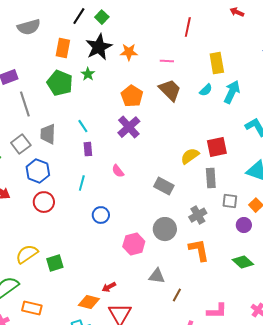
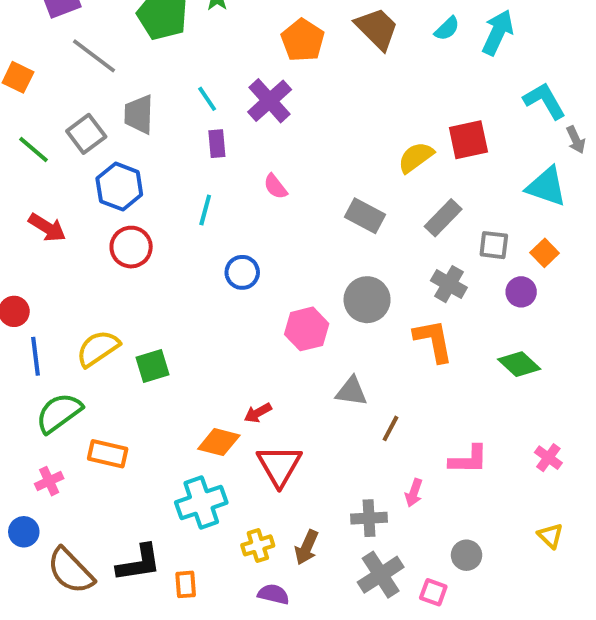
gray line: (25, 104) -> (94, 56), turned -35
purple cross: (129, 127) -> (270, 101), moved
gray rectangle: (211, 178) -> (443, 218), moved, turned 48
gray cross: (198, 215) -> (449, 284), moved, turned -30

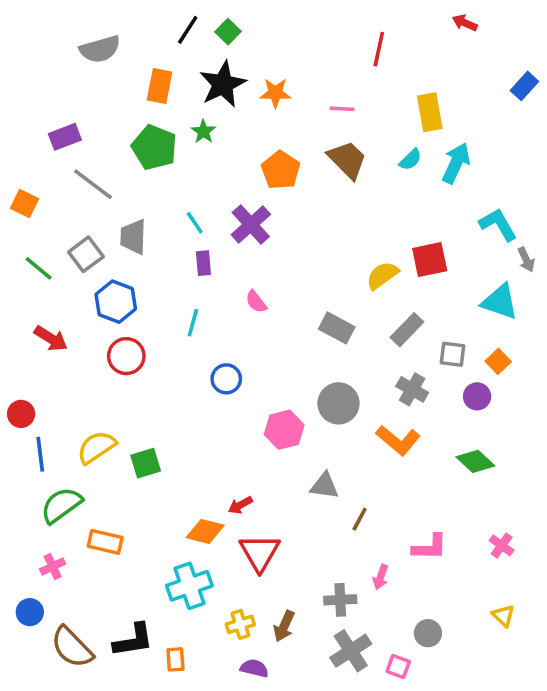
orange L-shape: (433, 341) -> (398, 440), turned 141

